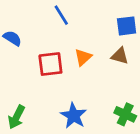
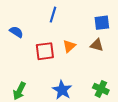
blue line: (61, 15) -> (53, 15), turned 49

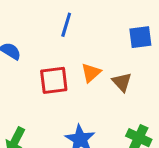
brown triangle: (97, 45) -> (122, 82), moved, turned 32

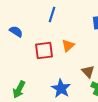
brown triangle: (122, 82) -> (88, 71), moved

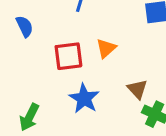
blue semicircle: (16, 31) -> (25, 26), turned 32
blue star: (61, 88) -> (84, 98), moved

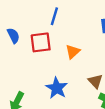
red square: (68, 56) -> (41, 42), moved

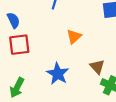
red square: (41, 42) -> (19, 45), moved

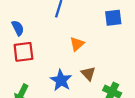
brown triangle: (97, 67) -> (88, 73), moved

